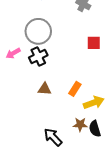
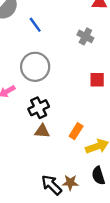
black cross: (38, 56) -> (39, 108), moved
brown star: (80, 125) -> (70, 183), moved

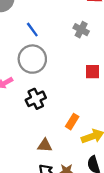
blue line: (35, 25) -> (32, 30), moved
brown triangle: (42, 131) -> (45, 145), moved

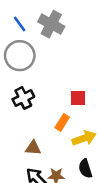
gray cross: (81, 30) -> (51, 24), moved, size x1.5
red square: (93, 72) -> (78, 98), moved

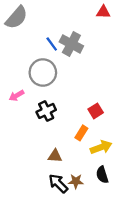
blue line: (20, 24) -> (52, 44), moved
red square: (78, 98) -> (96, 111), turned -32

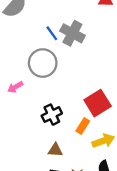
black cross: (46, 111) -> (52, 115), moved
red square: (96, 111) -> (98, 103), size x1.6

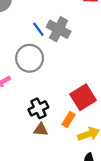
brown triangle: (55, 150) -> (41, 130), moved

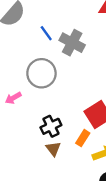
blue line: (38, 29) -> (46, 33), moved
brown triangle: (41, 130) -> (53, 149), turned 48

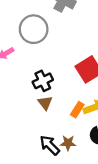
orange rectangle: (83, 138) -> (77, 110), moved

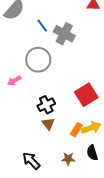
black arrow: (50, 145) -> (31, 161), moved

